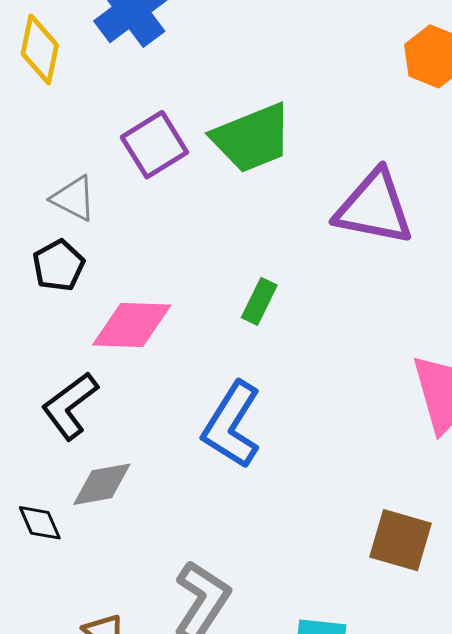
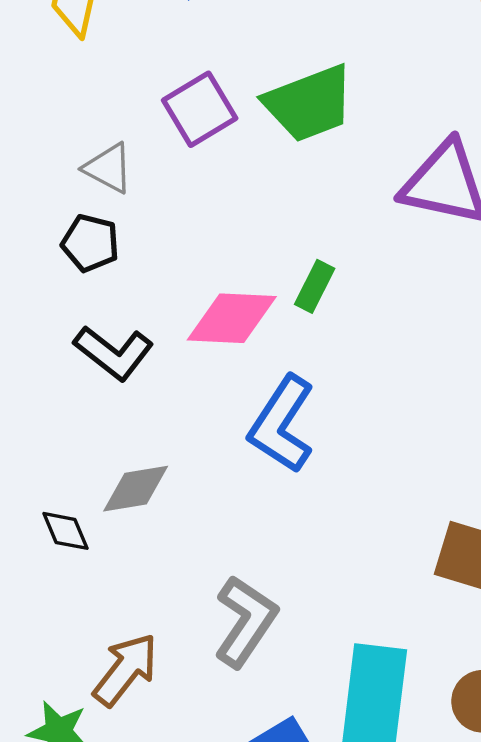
black pentagon: (59, 266) -> (90, 243), turned -30
pink diamond: (132, 325) -> (232, 318), moved
black L-shape: (70, 406) -> (114, 353), moved, turned -106

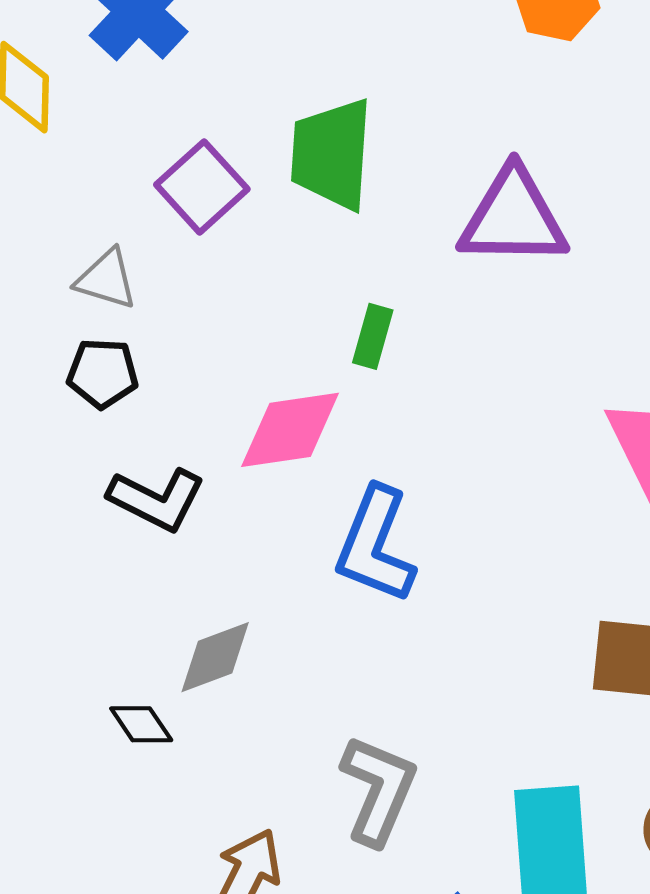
green trapezoid: (309, 103) -> (332, 154), turned 126
green rectangle: (315, 286) -> (373, 336), moved

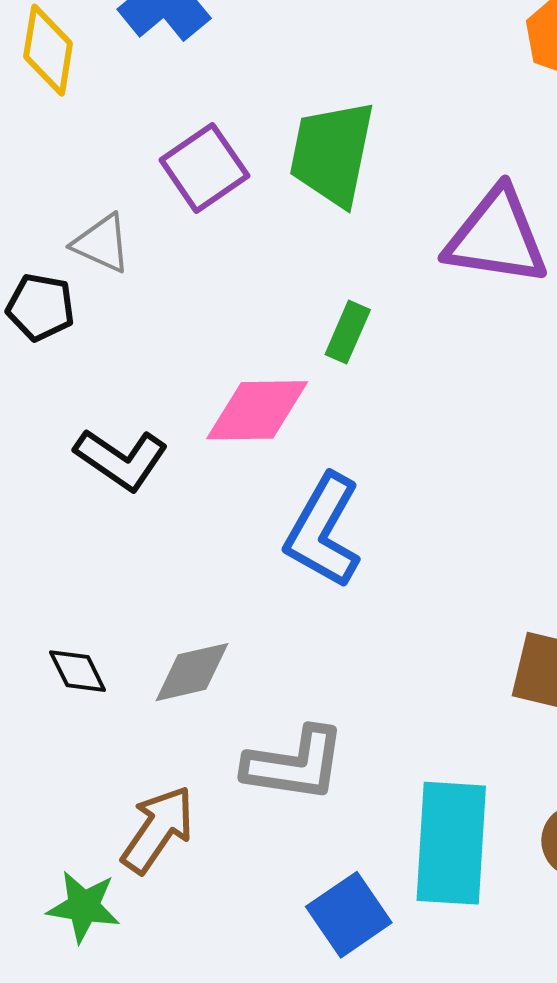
black pentagon: (103, 373) -> (41, 307), moved
gray diamond: (215, 657) -> (192, 672), moved
gray L-shape: (378, 790) -> (295, 764), turned 68

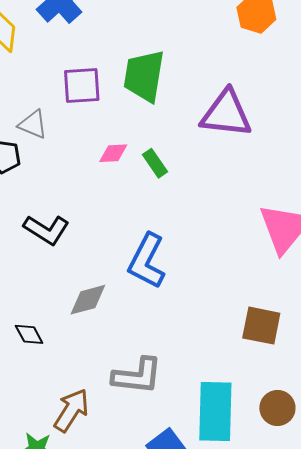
purple square: (204, 168) -> (82, 85), turned 33
green rectangle: (348, 332) -> (155, 163), turned -56
pink diamond: (257, 410) -> (113, 153), moved, size x0.6
gray diamond: (192, 672) -> (88, 300), moved

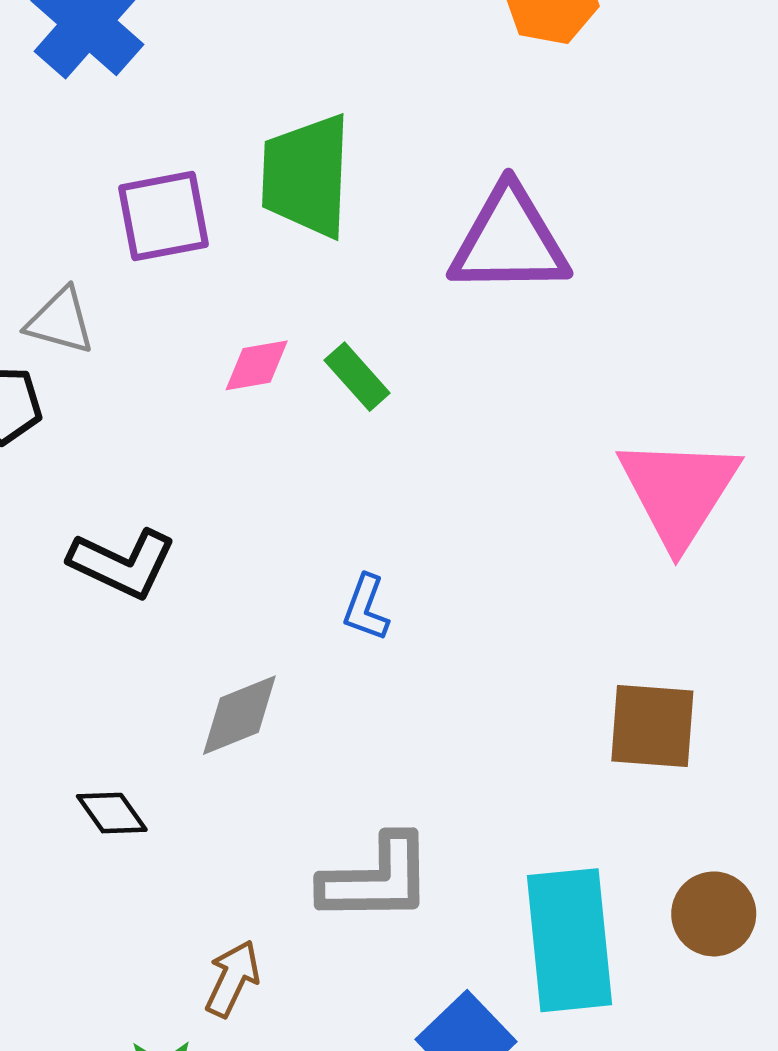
blue L-shape: (147, 261) -> (366, 608), size x0.5
brown arrow: (71, 410) -> (233, 979), size x0.7

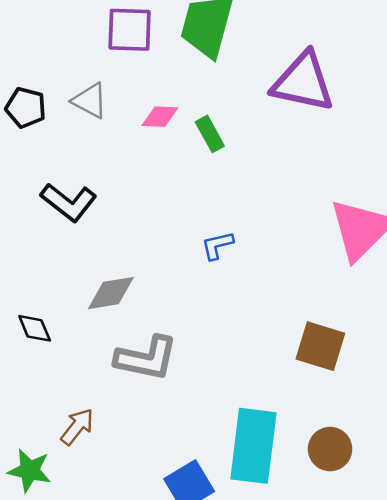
gray triangle: (60, 321) -> (90, 101), moved
blue L-shape: (366, 608) -> (217, 245), moved, turned 44
gray L-shape: (376, 879) -> (146, 358), moved

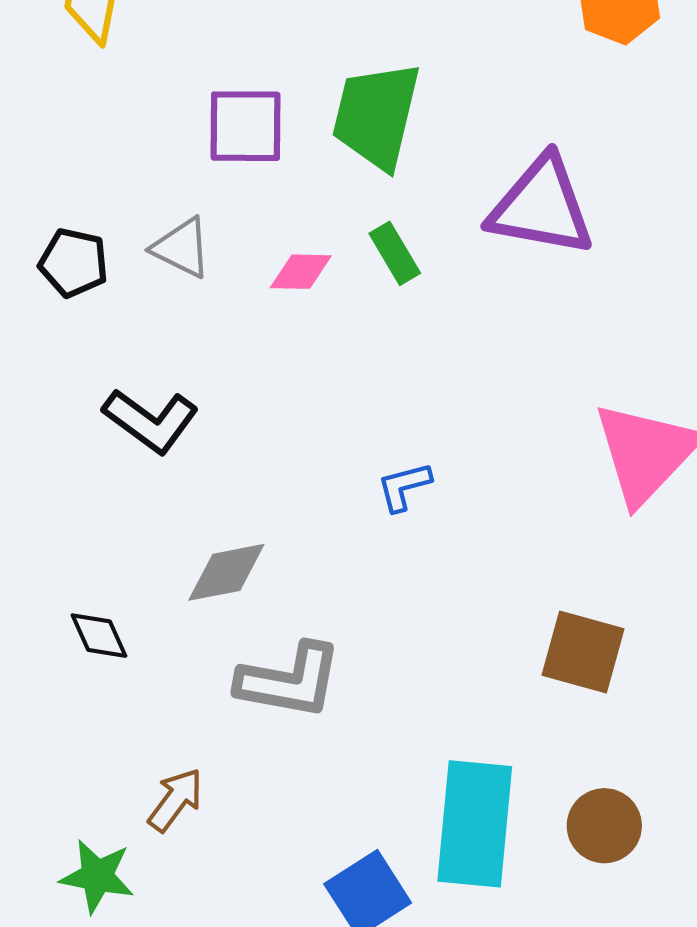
green rectangle: (210, 134) -> (395, 253), moved

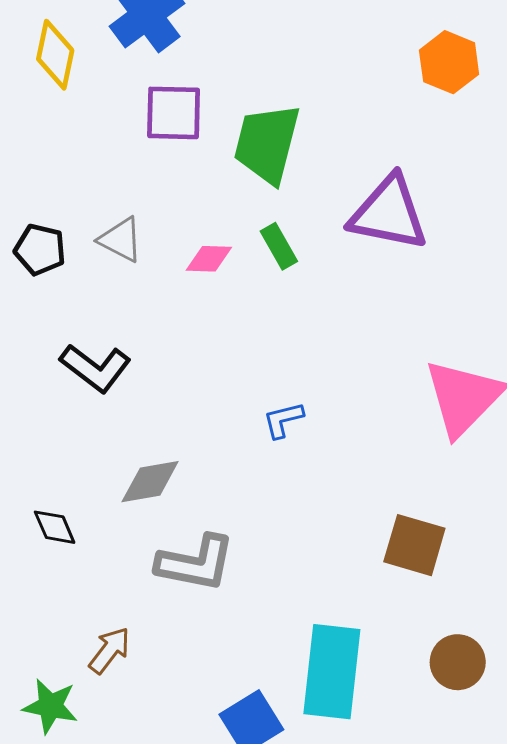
purple square: (246, 126) -> (174, 113), moved
brown circle: (604, 826) -> (458, 662), moved

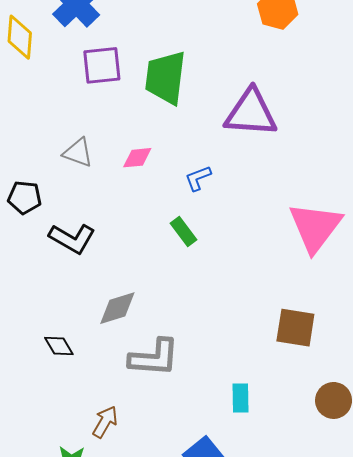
green rectangle: (279, 246) -> (183, 231), moved
black pentagon: (40, 249) -> (25, 197), moved
blue L-shape: (283, 420) -> (198, 178), moved
cyan rectangle: (332, 672) -> (241, 398), moved, size x0.5

